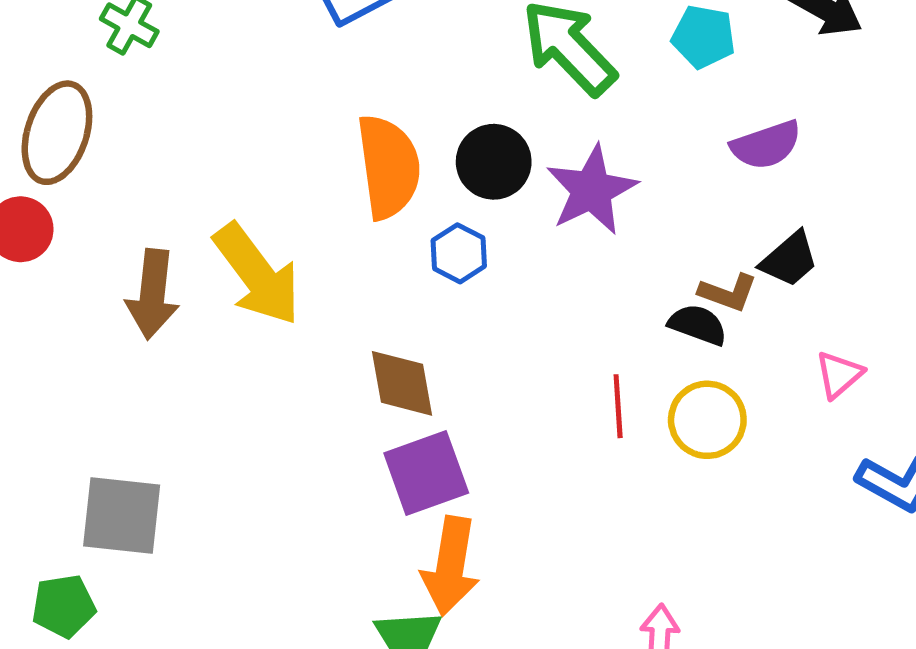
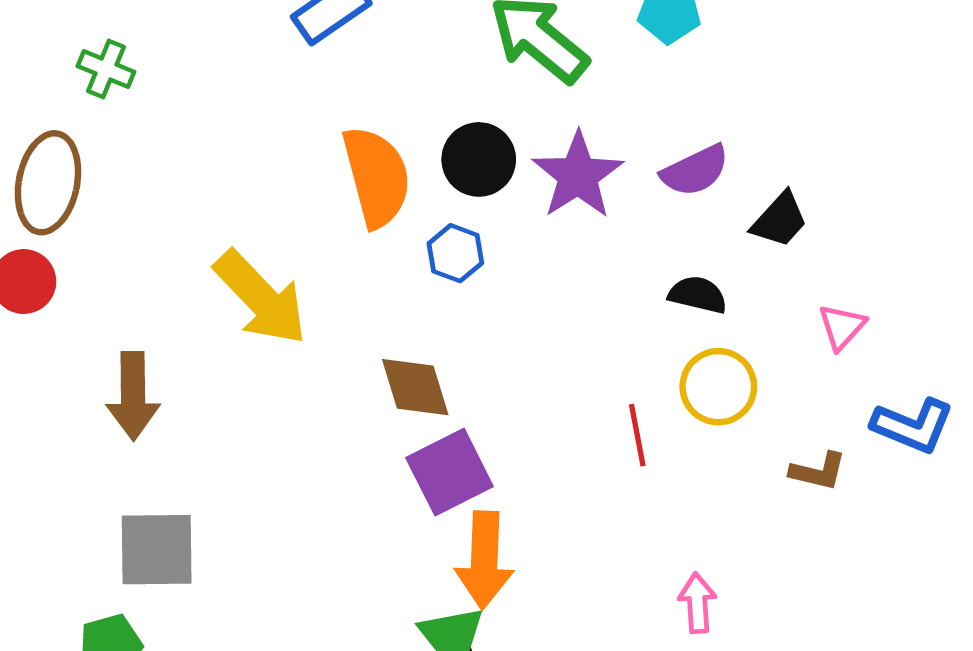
purple semicircle: (766, 145) -> (695, 171), moved
brown L-shape: (728, 293) -> (818, 471), moved
brown arrow: (152, 294) -> (133, 396), moved
red line: (618, 406) -> (637, 435), moved

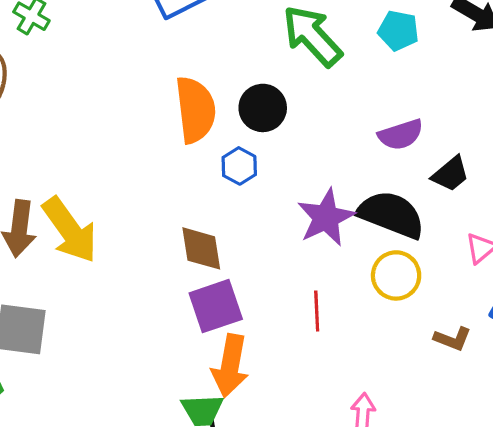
purple star: (578, 175) -> (326, 217), moved
black semicircle: (698, 295) -> (391, 215), size x1.8
yellow arrow: (261, 298) -> (70, 230), moved
red line: (637, 435) -> (317, 311), moved

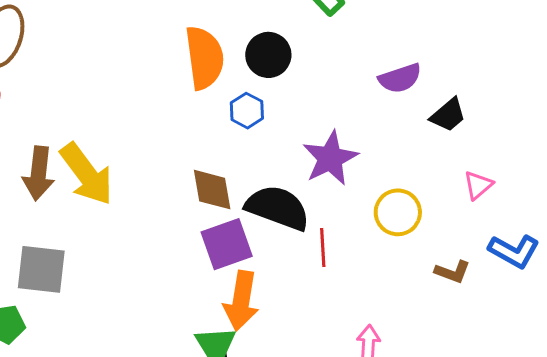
black semicircle: (391, 215) -> (278, 208), moved

